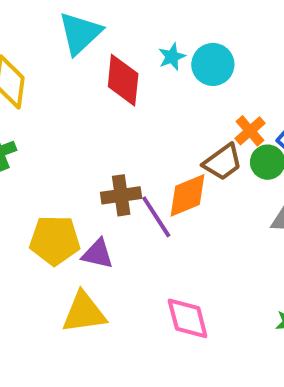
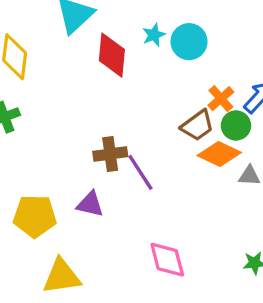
orange diamond: (188, 195) -> (219, 154), moved, turned 48
yellow pentagon: (55, 240) -> (35, 216), moved
yellow triangle: (84, 313) -> (62, 276), moved

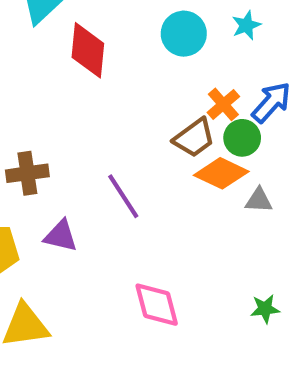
cyan star: (154, 35) -> (246, 25), moved
brown cross: (110, 154) -> (27, 173), moved

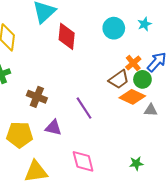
brown cross: (27, 173) -> (37, 97), turned 30
pink diamond: (157, 305) -> (83, 161), moved
green star: (265, 309) -> (136, 163), moved

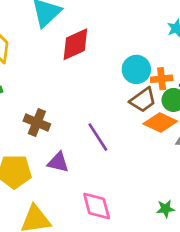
cyan circle: (114, 28) -> (136, 69), moved
red diamond: (67, 36) -> (75, 44), turned 60
orange cross: (133, 63) -> (162, 79), turned 35

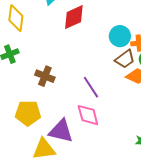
purple triangle: (58, 162) -> (61, 131), moved, size x1.5
pink diamond: (97, 206) -> (88, 115), moved

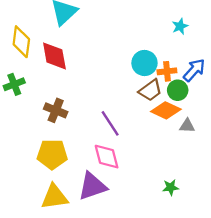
red diamond: (74, 17) -> (54, 56), moved, turned -76
yellow pentagon: (28, 113) -> (52, 154), moved
purple triangle: (61, 131) -> (92, 186), moved, turned -32

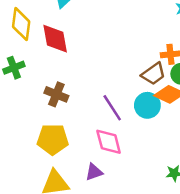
cyan circle: (144, 63) -> (147, 105), moved
purple triangle: (92, 186) -> (94, 172), size x0.6

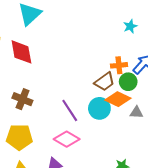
pink diamond: (109, 142) -> (67, 139), turned -45

